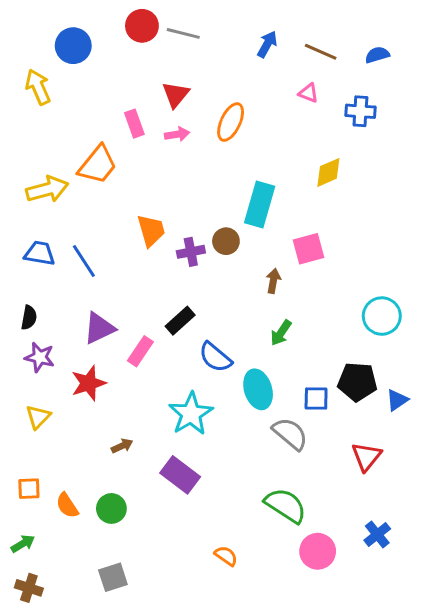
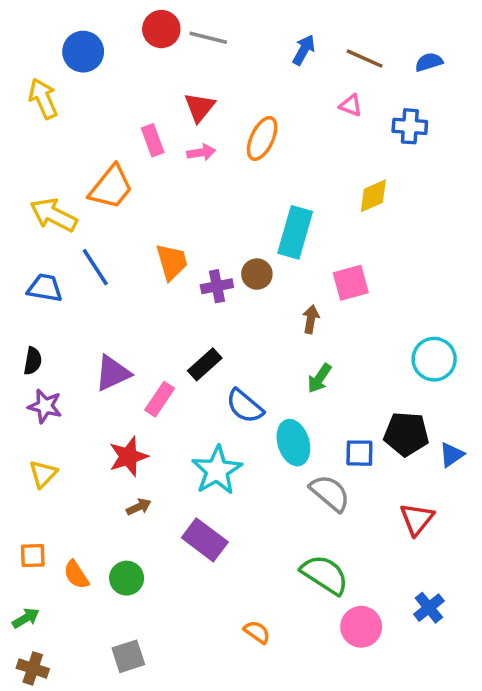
yellow arrow: (47, 189) -> (54, 215), turned -138
blue line: (84, 261) -> (95, 267), moved
red star: (89, 383) -> (128, 456), moved

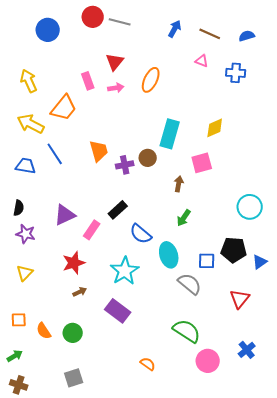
yellow arrow: (43, 99) -> (29, 81), moved
yellow diamond: (373, 196) -> (215, 128), moved

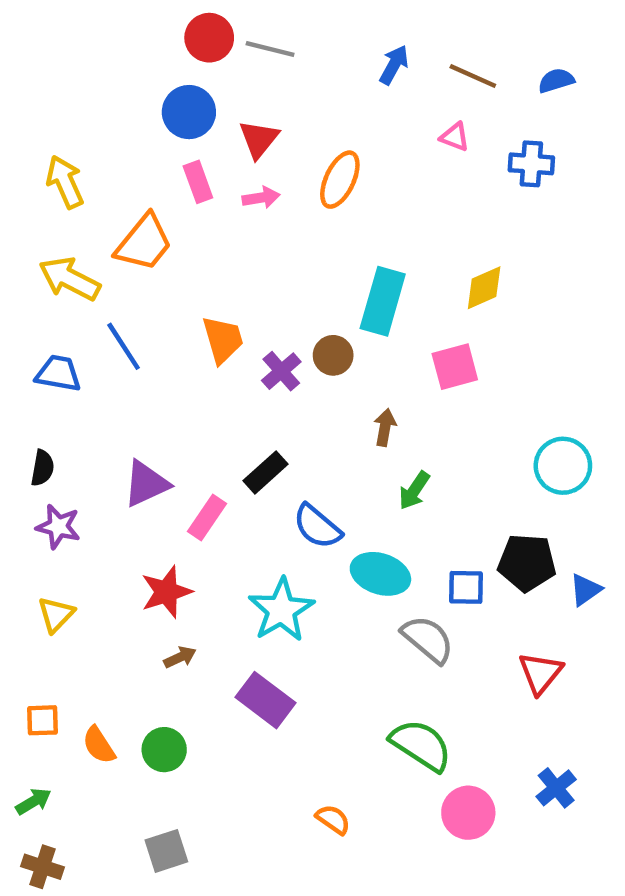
blue circle: (48, 30) -> (189, 112), moved
purple cross: (125, 165) -> (281, 371), turned -30
brown arrow: (179, 184) -> (385, 427), moved
cyan ellipse: (169, 255) -> (380, 574), turned -55

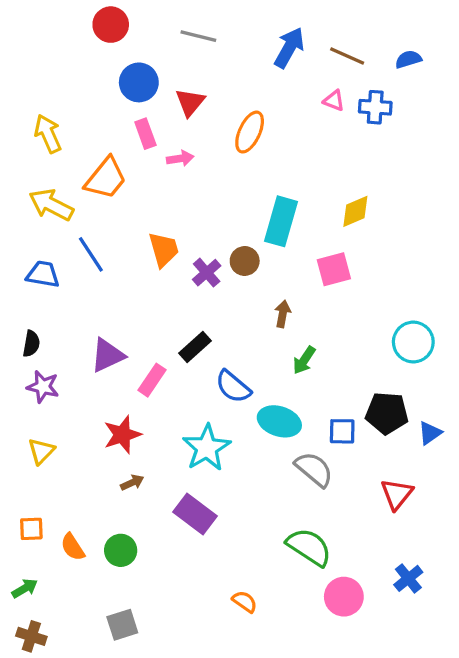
red circle: (209, 38) -> (111, 25), moved
blue arrow: (394, 65) -> (289, 48), size x1.4
blue cross: (531, 164) -> (375, 107), moved
pink arrow: (261, 198) -> (180, 158), moved

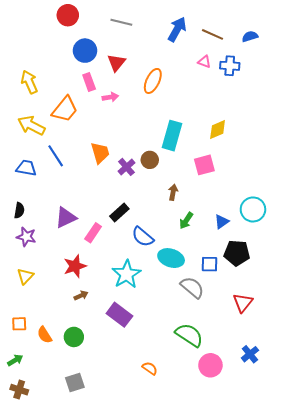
blue triangle: (430, 433) -> (222, 222), moved

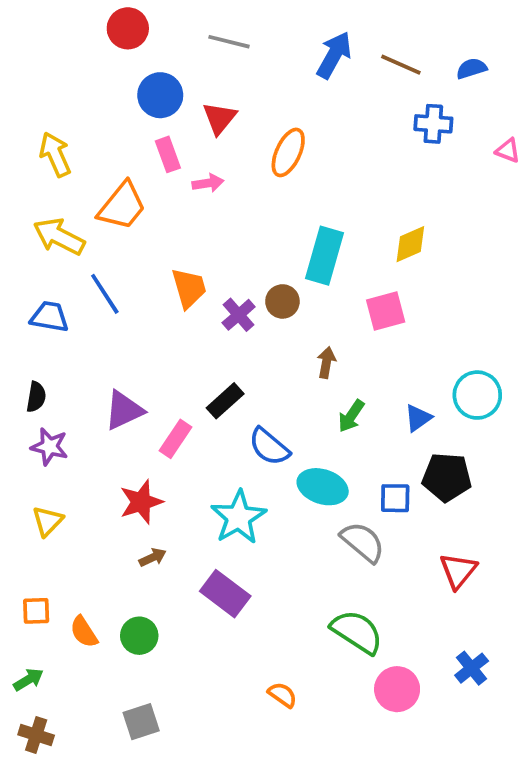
pink triangle: (204, 62) -> (508, 151), moved

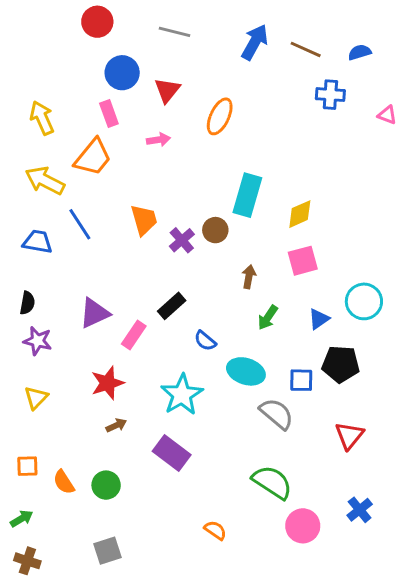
pink rectangle: (168, 154) -> (109, 114), moved
yellow diamond: (410, 244) -> (300, 214), moved
pink square: (386, 311) -> (303, 261), moved
blue semicircle: (269, 447) -> (205, 341), size x0.7

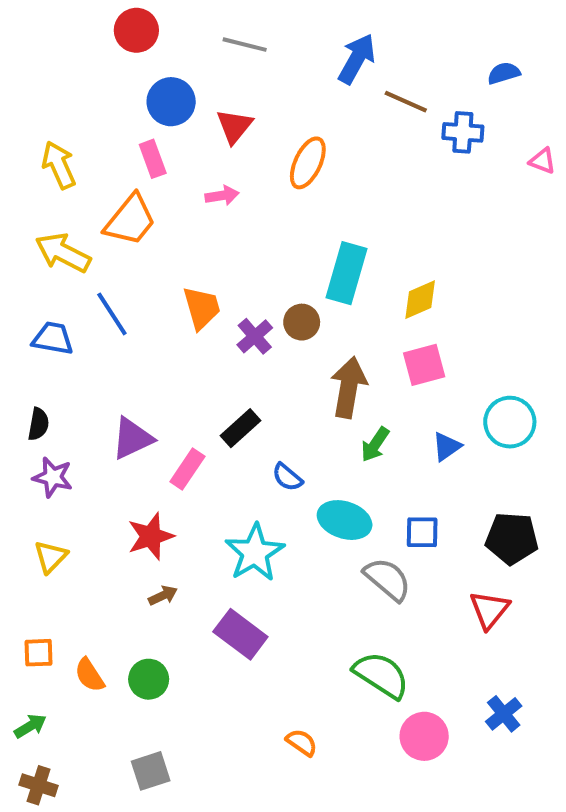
brown line: (306, 49) -> (406, 102), moved
brown arrow: (249, 277) -> (349, 387), size x1.8
black pentagon: (341, 364) -> (512, 538), moved

